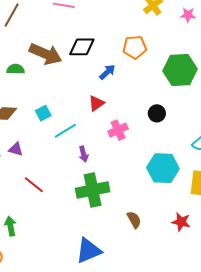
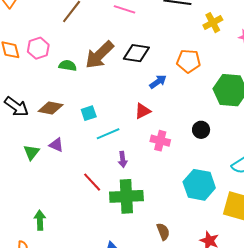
brown arrow: (46, 54) -> (99, 55), turned 104
pink cross: (118, 130) -> (160, 141), turned 30
red line: (34, 185) -> (92, 182), moved

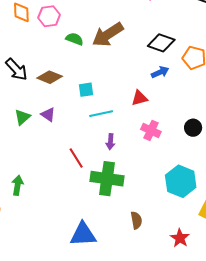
black diamond: (136, 53) -> (161, 43), moved

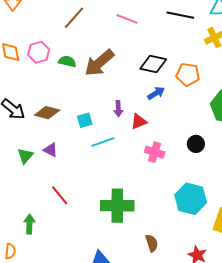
green semicircle: (75, 39) -> (67, 61), moved
purple arrow: (110, 142) -> (118, 109), moved
red line: (76, 158) -> (60, 195), moved

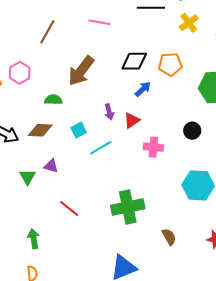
green semicircle: (67, 61) -> (53, 100), moved
green arrow: (29, 224) -> (34, 239), moved

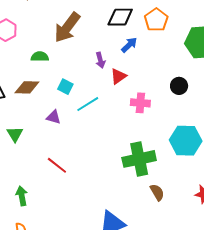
orange pentagon: (170, 64) -> (156, 20), turned -30
purple arrow: (109, 112) -> (100, 60), moved
cyan square: (79, 130) -> (65, 87), turned -35
purple triangle: (51, 166) -> (54, 117), moved
green cross: (128, 207) -> (139, 159), moved

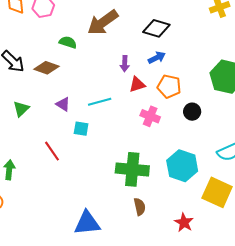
orange pentagon: (156, 20) -> (169, 86), moved, turned 30
cyan square: (65, 87) -> (81, 129), moved, turned -35

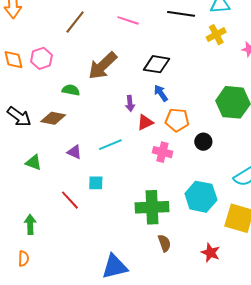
blue arrow: (157, 58) -> (161, 93), turned -90
green triangle: (21, 109) -> (34, 162), turned -48
cyan square: (81, 129) -> (96, 183), moved

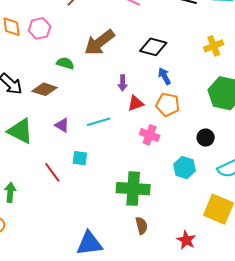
yellow cross: (216, 35) -> (214, 46), moved
blue arrow: (161, 93) -> (164, 76), moved
black circle: (203, 142) -> (206, 138), moved
green triangle: (34, 162) -> (20, 131), size x1.6
cyan hexagon: (201, 197) -> (184, 168), moved, size x0.7

